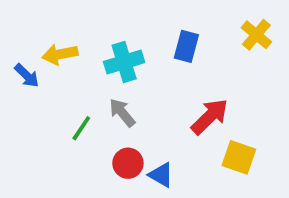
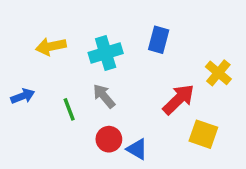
yellow cross: (256, 35) -> (218, 73), moved
blue arrow: (27, 76) -> (23, 96), moved, turned -65
green line: (81, 128) -> (69, 109), turned -55

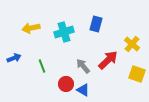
gray arrow: (104, 96) -> (83, 66), moved
yellow square: (203, 134) -> (137, 74), moved

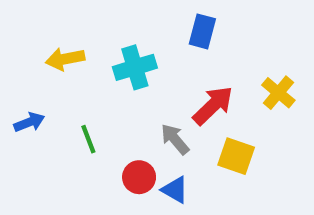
blue rectangle: (96, 24) -> (202, 31), moved
red arrow: (108, 60) -> (213, 105), moved
yellow square: (137, 74) -> (236, 156), moved

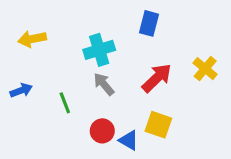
yellow arrow: (65, 59) -> (32, 39), moved
gray arrow: (175, 139) -> (104, 84), moved
yellow square: (236, 156) -> (158, 125), moved

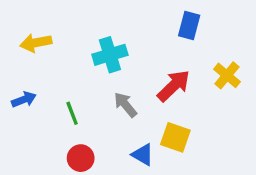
blue rectangle: (149, 23) -> (189, 26), moved
gray arrow: (104, 84) -> (125, 105), moved
red circle: (102, 131) -> (81, 158), moved

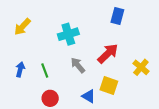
yellow arrow: (36, 43) -> (22, 27), turned -36
yellow cross: (227, 75) -> (141, 67), moved
blue arrow: (24, 100) -> (20, 69), moved, turned -56

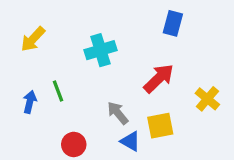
gray arrow: (78, 65) -> (118, 113), moved
green line: (45, 71) -> (58, 91), moved
yellow square: (109, 85) -> (160, 126), turned -30

